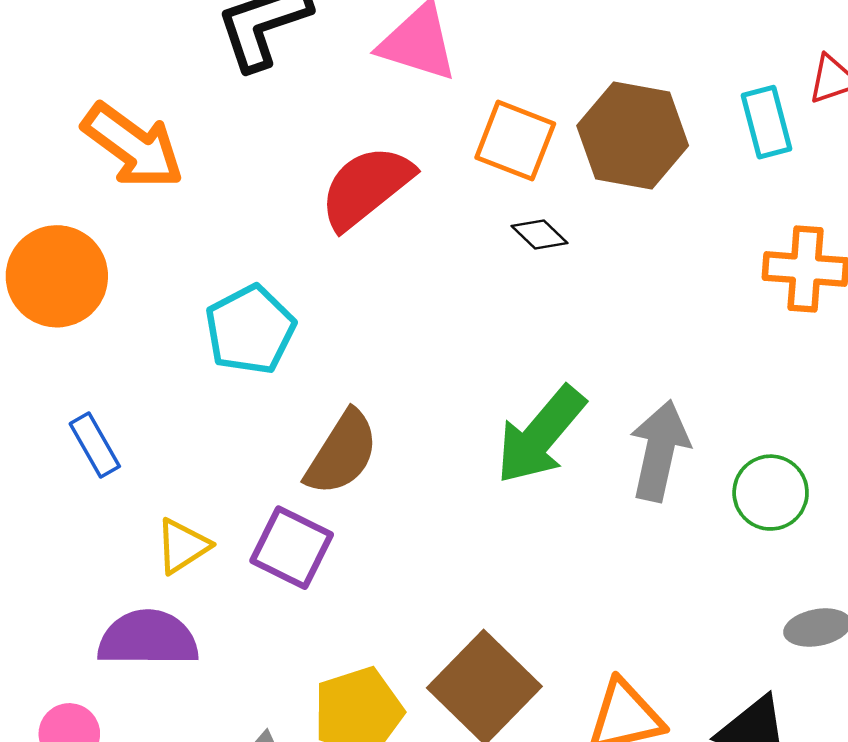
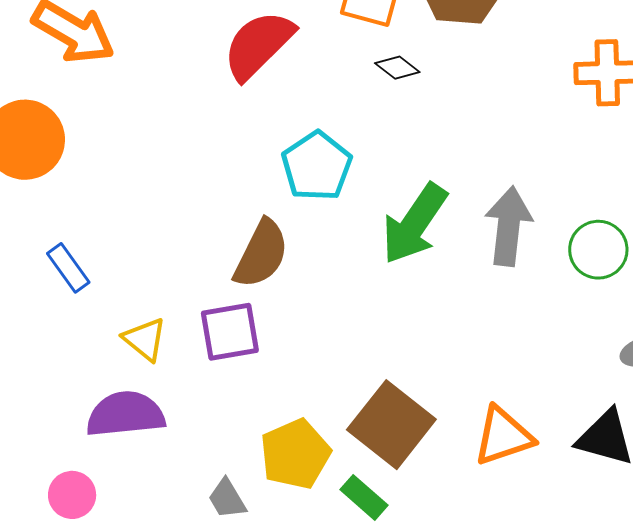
cyan pentagon: (250, 330) -> (317, 166), moved
yellow triangle: (183, 546) -> (145, 339), turned -42
purple square: (292, 548) -> (230, 332), turned -30

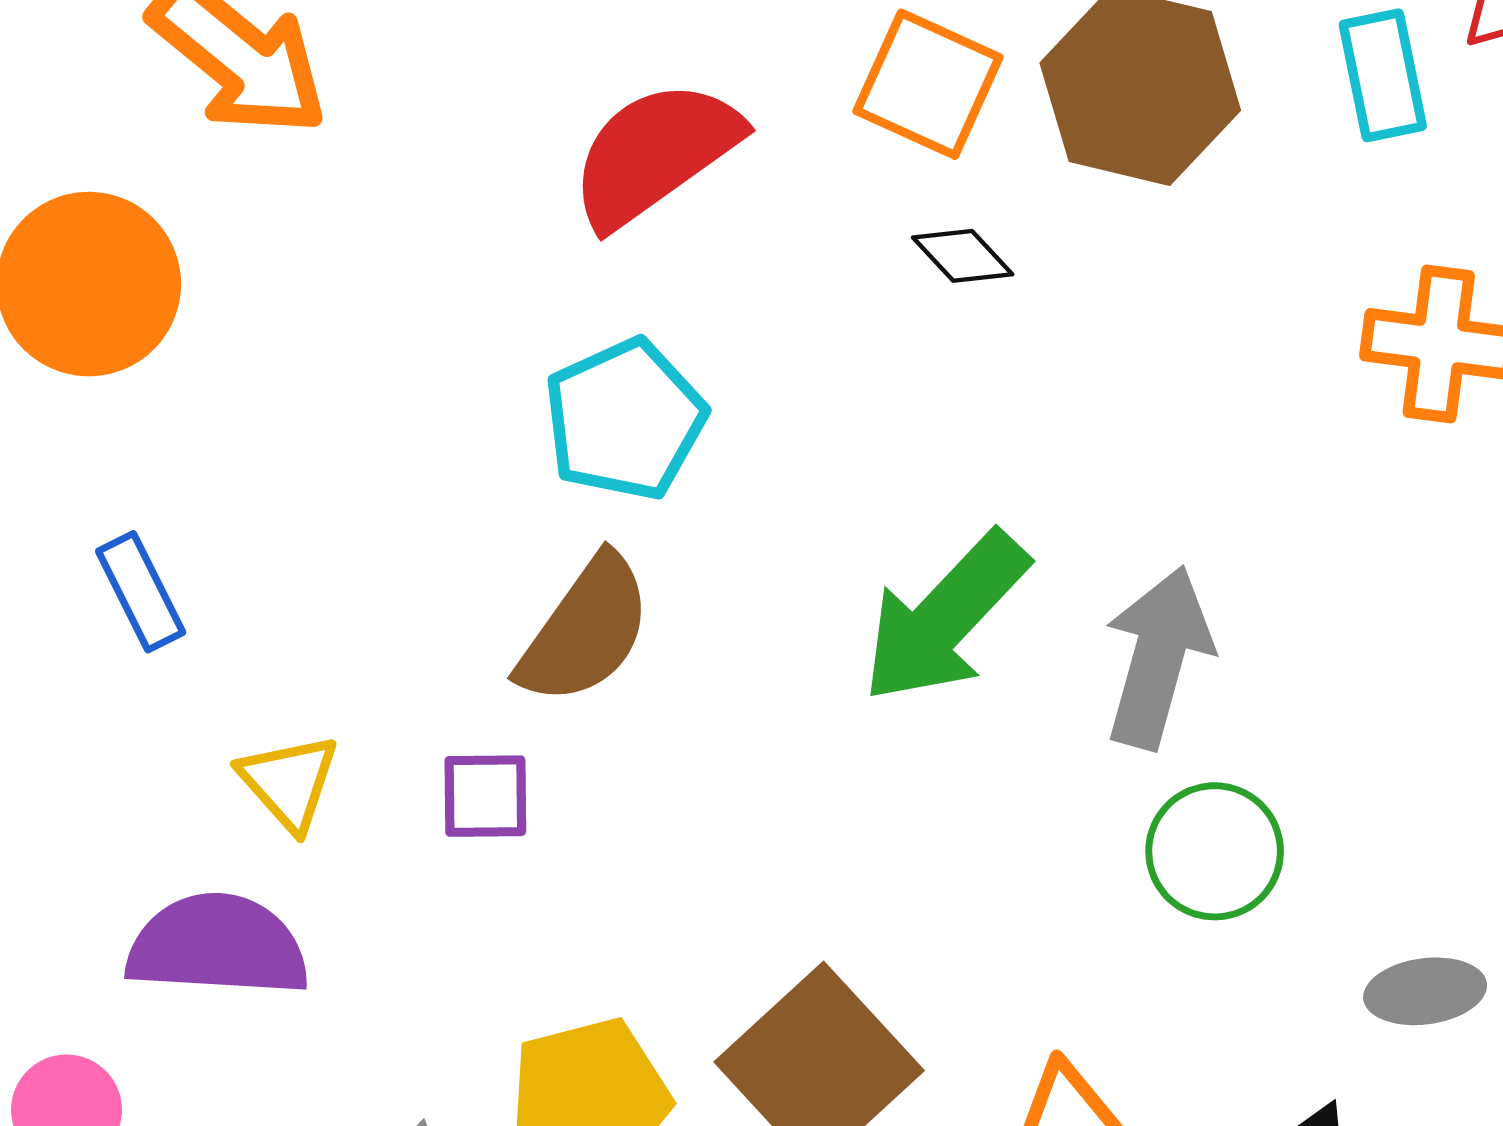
cyan pentagon: (317, 166) -> (625, 420), moved
green circle: (598, 250) -> (1215, 851), moved
purple square: (230, 332) -> (485, 796), size x0.7

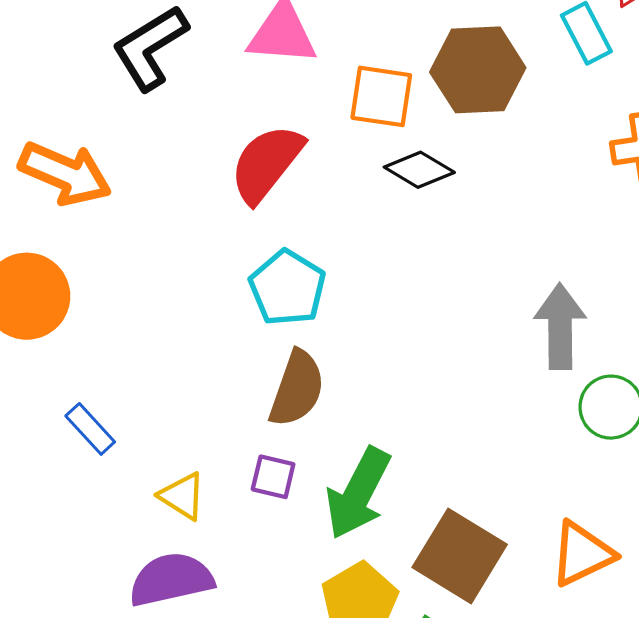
black diamond: (963, 256) -> (419, 170), size x1.4
green arrow: (945, 617) -> (358, 493), moved
purple square: (485, 796) -> (273, 477), turned 30

